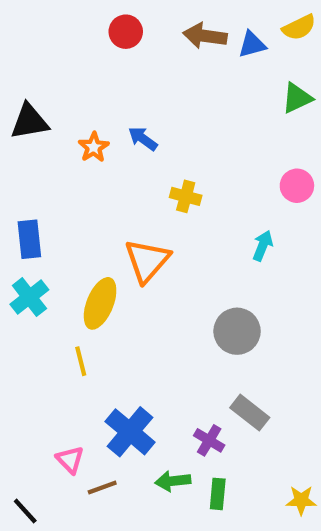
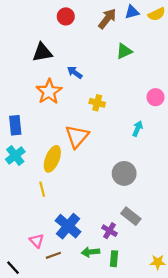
brown arrow: (205, 36) -> (107, 19), turned 120
blue triangle: (252, 44) -> (132, 12), moved
green triangle: (297, 98) -> (124, 51), moved
black triangle: (29, 122) -> (42, 52), moved
orange star: (94, 147) -> (49, 92), moved, size x1.6

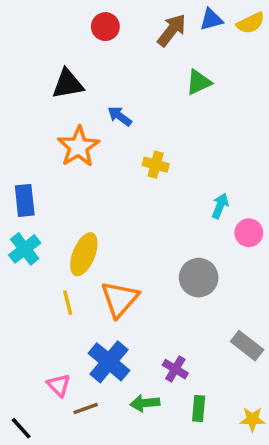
pink circle: (155, 97) -> (249, 233), moved
orange triangle: (77, 136) -> (120, 299), moved
gray rectangle: (131, 216) -> (247, 346), moved
green rectangle: (114, 259) -> (199, 408), moved

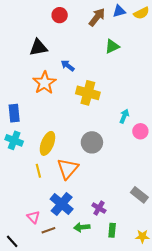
yellow cross: (156, 165) -> (88, 93), size x1.6
cyan cross: (25, 249) -> (14, 140), turned -30
gray circle: (199, 278) -> (92, 142), moved

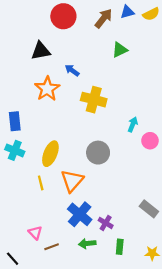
red circle: (60, 15) -> (63, 16), size x1.5
blue cross: (62, 204) -> (80, 214), moved

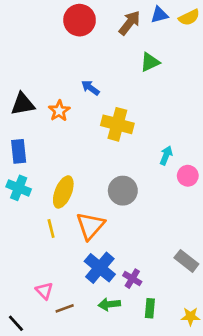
black triangle: (41, 51) -> (23, 104), moved
orange star: (47, 89) -> (59, 111), size x0.7

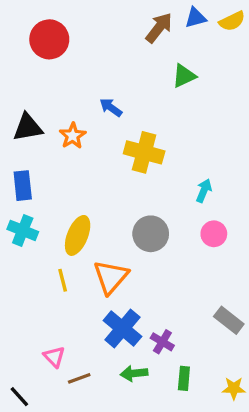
red circle: (80, 20) -> (49, 39), moved
pink circle: (188, 176) -> (214, 234), moved

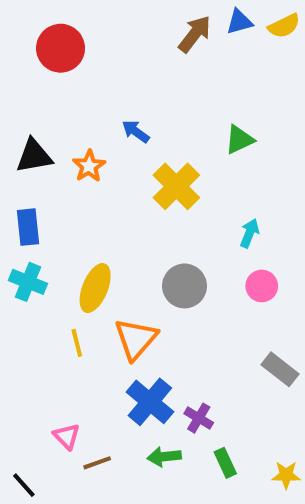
green triangle: (184, 76) -> (239, 140), moved
yellow cross: (144, 152) -> (176, 186), turned 30
gray rectangle: (229, 320) -> (280, 369), moved
green rectangle: (184, 378) -> (225, 463), turned -30

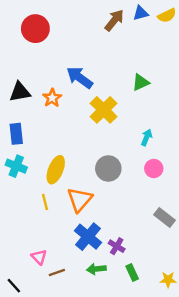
blue arrow: (136, 132) -> (80, 78), size x1.6

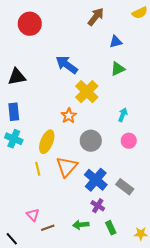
blue triangle: (141, 13) -> (116, 42), moved
orange star: (52, 98) -> (69, 116), moved
gray rectangle: (165, 218) -> (125, 187), moved
blue cross: (88, 237) -> (96, 180), moved

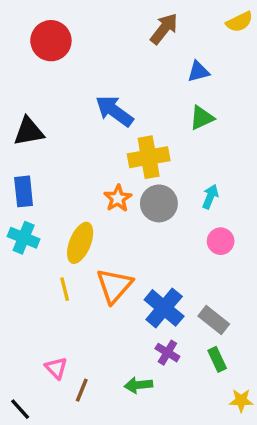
yellow cross: (87, 92) -> (149, 157), turned 35
gray circle: (91, 141) -> (159, 203), moved
brown line: (48, 228) -> (82, 390), turned -48
green rectangle: (111, 228) -> (217, 359), moved

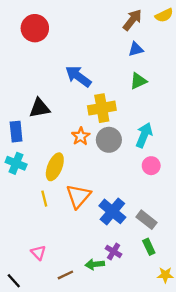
brown arrow: (164, 29) -> (132, 20), moved
black triangle: (29, 131) -> (40, 108), moved
cyan arrow: (210, 197) -> (144, 135), size x1.5
purple cross: (167, 353) -> (114, 251), moved
brown line: (82, 390) -> (65, 275), moved, turned 42

